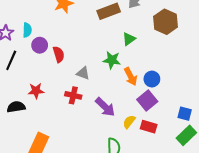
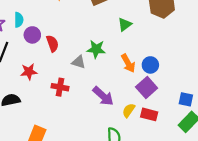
green star: (112, 60) -> (96, 49), moved
red star: (36, 91) -> (29, 72), moved
red cross: (73, 95) -> (60, 87), moved

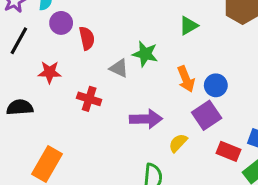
purple arrow: (103, 96) -> (146, 119), turned -50
red rectangle: (149, 114) -> (229, 151), moved

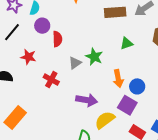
gray triangle: (119, 68) -> (75, 63), turned 48
purple square: (207, 115) -> (127, 105), turned -36
yellow semicircle: (178, 143) -> (105, 120), size x1.5

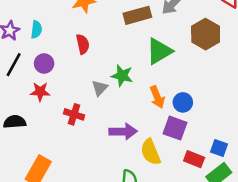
purple circle: (42, 26) -> (44, 63), moved
red semicircle: (57, 39) -> (83, 44), moved
green triangle: (127, 43) -> (159, 51), size x1.6
yellow semicircle: (105, 120) -> (151, 152), turned -65

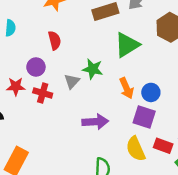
purple circle: (44, 63) -> (36, 67), moved
red cross: (74, 114) -> (43, 93), moved
yellow semicircle: (151, 152) -> (136, 149), moved

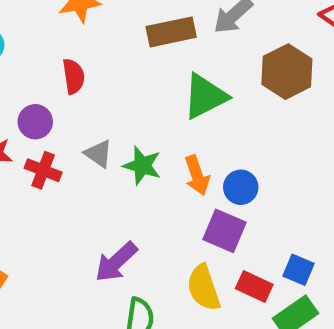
green star: (93, 69) -> (142, 166), moved
gray triangle: (72, 81) -> (98, 154), turned -42
purple arrow: (95, 122) -> (116, 262), moved, turned 135

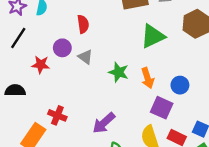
gray triangle: (98, 154) -> (85, 57), moved
red cross: (43, 170) -> (57, 115), moved
blue circle: (241, 187) -> (180, 85), moved

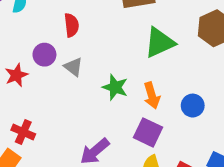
red star: (41, 65) -> (16, 75), turned -30
purple square: (162, 108) -> (148, 132), moved
red cross: (57, 115) -> (23, 132), moved

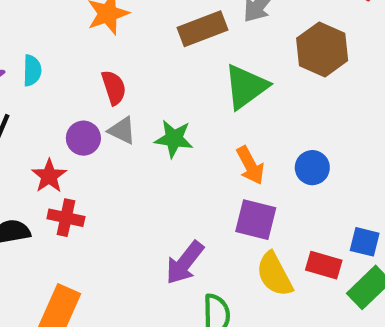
gray triangle: (73, 67) -> (122, 130), moved
green star: (115, 87) -> (174, 139), moved
red cross: (23, 132) -> (66, 218), moved

